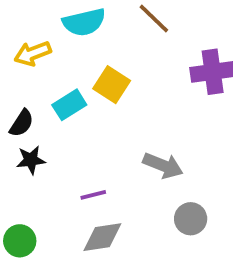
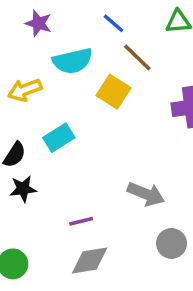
yellow square: (112, 85) -> (114, 92), moved

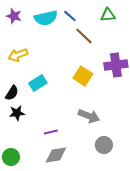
purple star: (38, 23) -> (14, 16), moved
cyan semicircle: (73, 61) -> (46, 18), moved
yellow square: (114, 92) -> (83, 76), moved

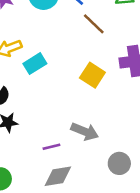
cyan rectangle: (38, 83) -> (35, 64), moved
gray arrow: (89, 116) -> (85, 131), moved

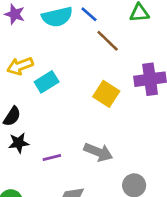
purple line: (51, 147) -> (52, 157), moved

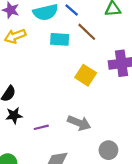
yellow arrow: (20, 66) -> (15, 36), moved
cyan rectangle: (47, 82) -> (60, 39), moved, turned 36

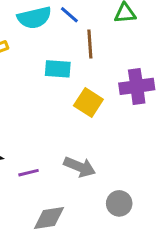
brown line: (87, 32) -> (90, 44), turned 42
cyan rectangle: (60, 39) -> (58, 69), moved

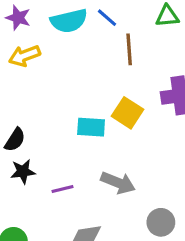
cyan rectangle: (58, 69) -> (91, 127), moved

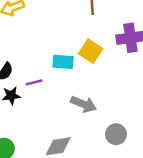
purple line: (63, 189) -> (34, 82), moved

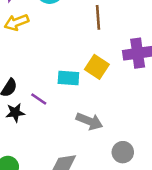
purple line: (34, 82) -> (39, 99), turned 49

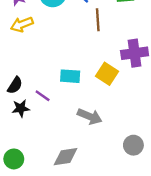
yellow square: (97, 67) -> (107, 74), moved
gray circle: (123, 152) -> (133, 145), moved

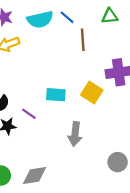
gray arrow: (90, 116) -> (75, 134), turned 75
gray diamond: (66, 157) -> (35, 176), moved

